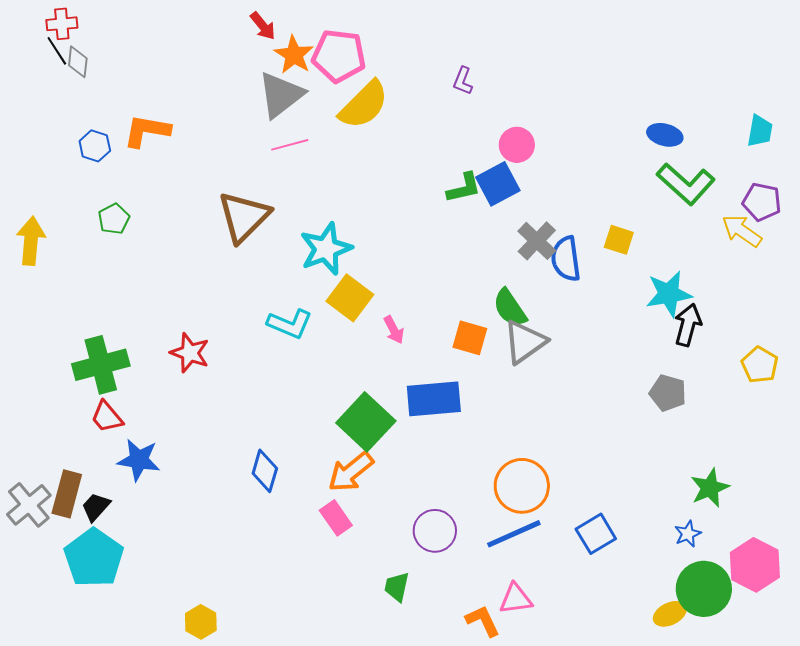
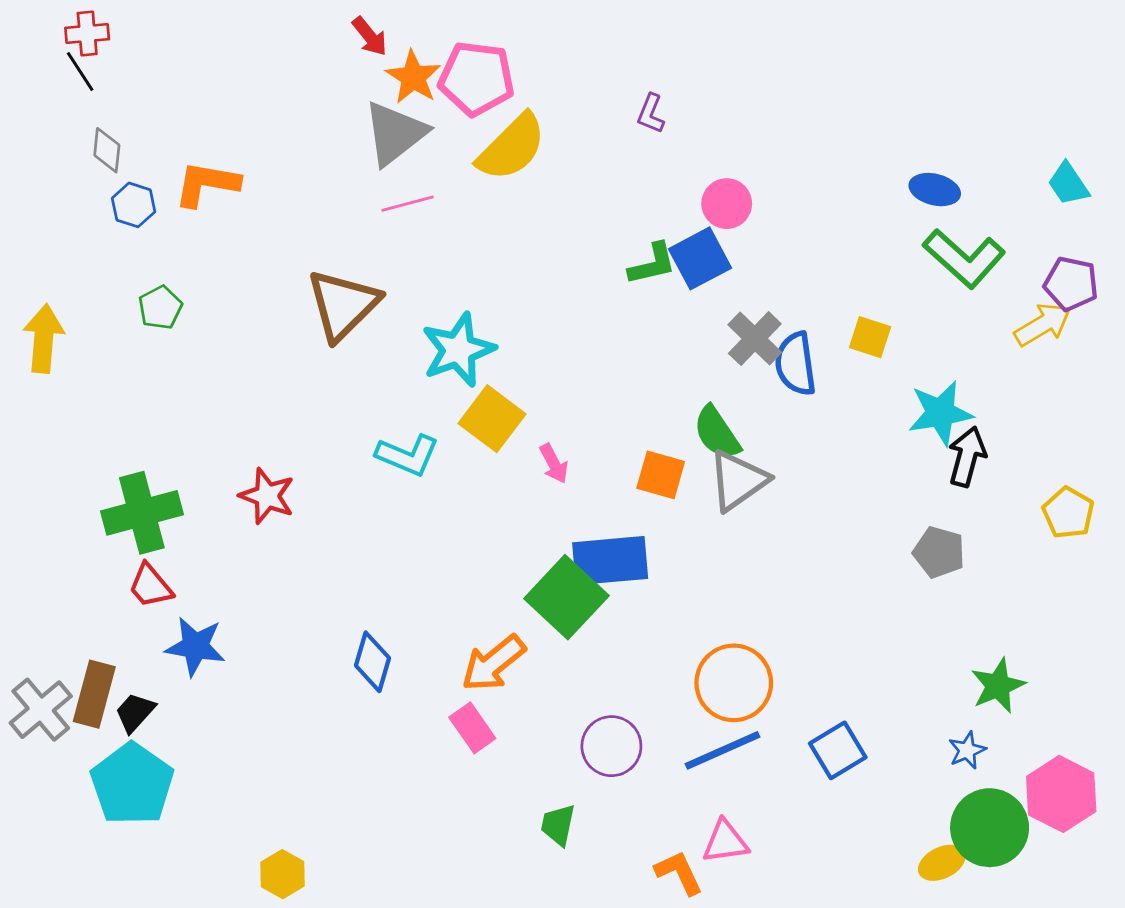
gray diamond: (78, 62) -> (107, 150), moved
cyan trapezoid: (760, 131) -> (1068, 184), turned 136
yellow arrow: (742, 231) -> (1043, 324), turned 114
green square: (366, 422) -> (566, 597), moved

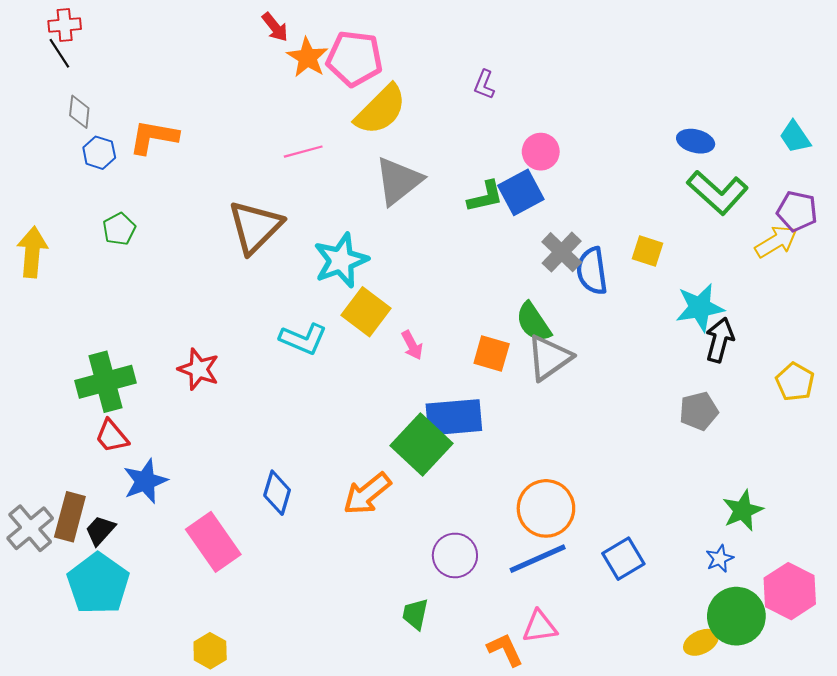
gray triangle: (395, 133) -> (398, 181), moved
gray pentagon: (939, 552) -> (699, 411), turned -30
blue star: (195, 646) -> (145, 481), turned -30
pink rectangle: (472, 728) -> (213, 542), moved, size x1.6

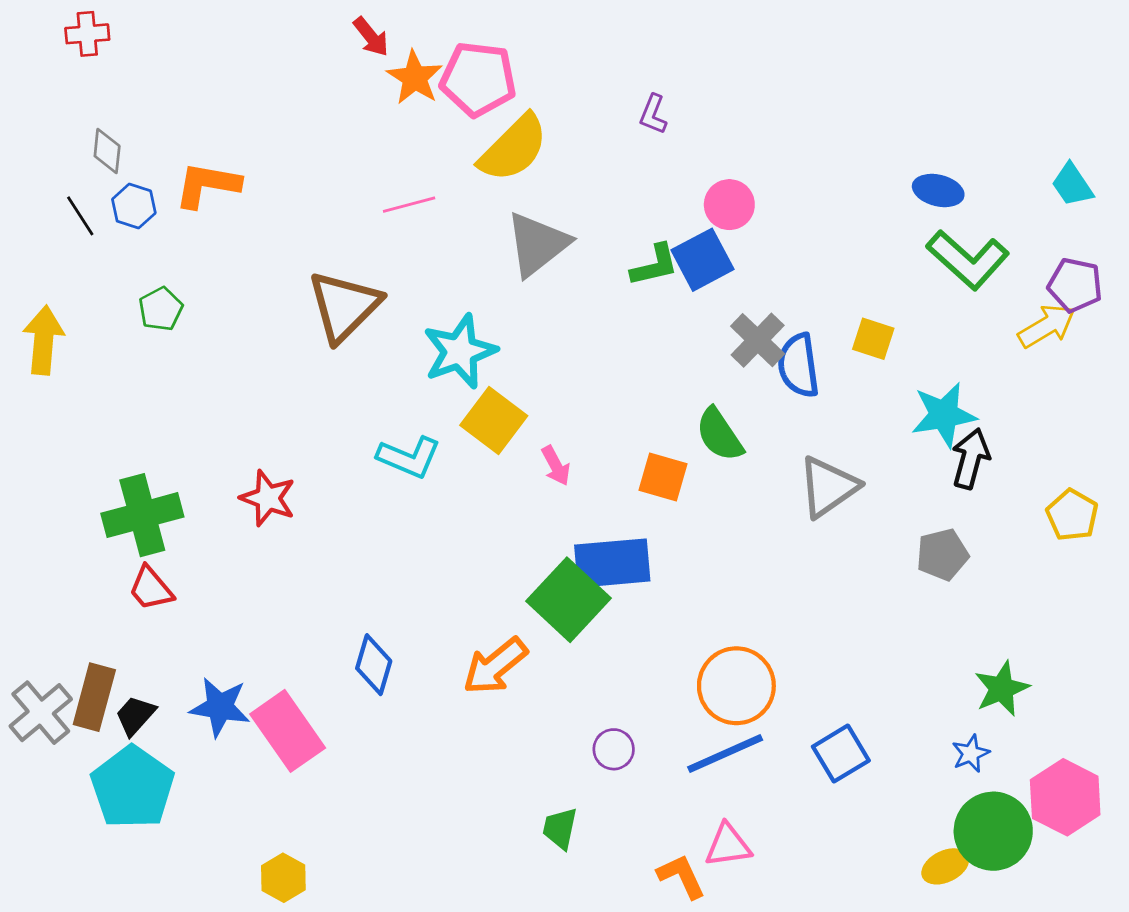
black line: (59, 53) -> (80, 216), moved
gray triangle: (549, 358) -> (828, 487), moved
blue star: (145, 481) -> (220, 707), moved, turned 30
purple circle: (455, 555) -> (614, 749), size x0.7

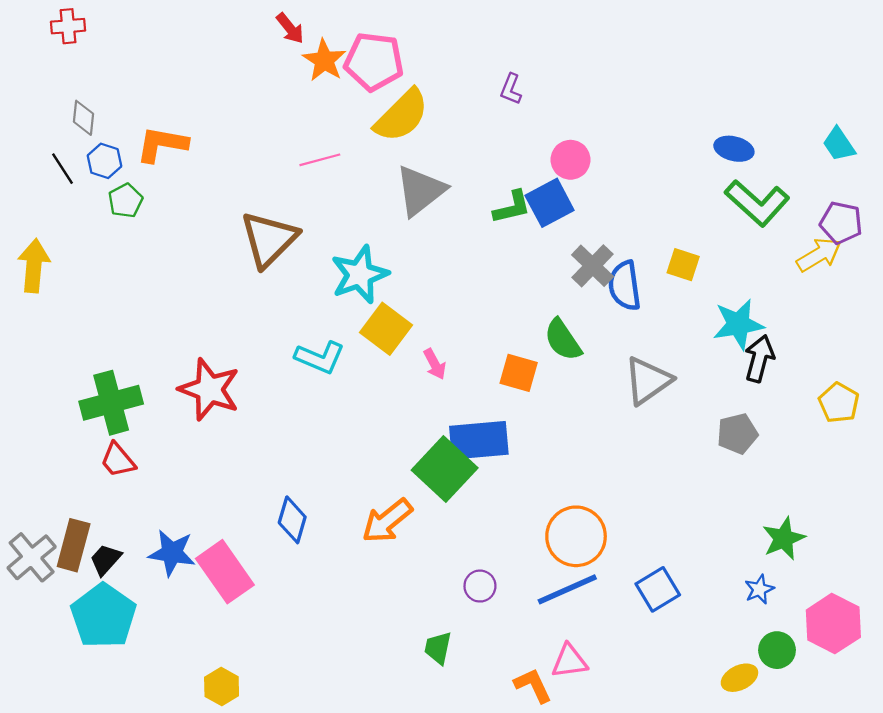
green pentagon: (161, 309) -> (125, 201), moved
red star: (268, 498) -> (209, 389), size x1.4
green circle: (993, 831) -> (777, 650), size x0.6

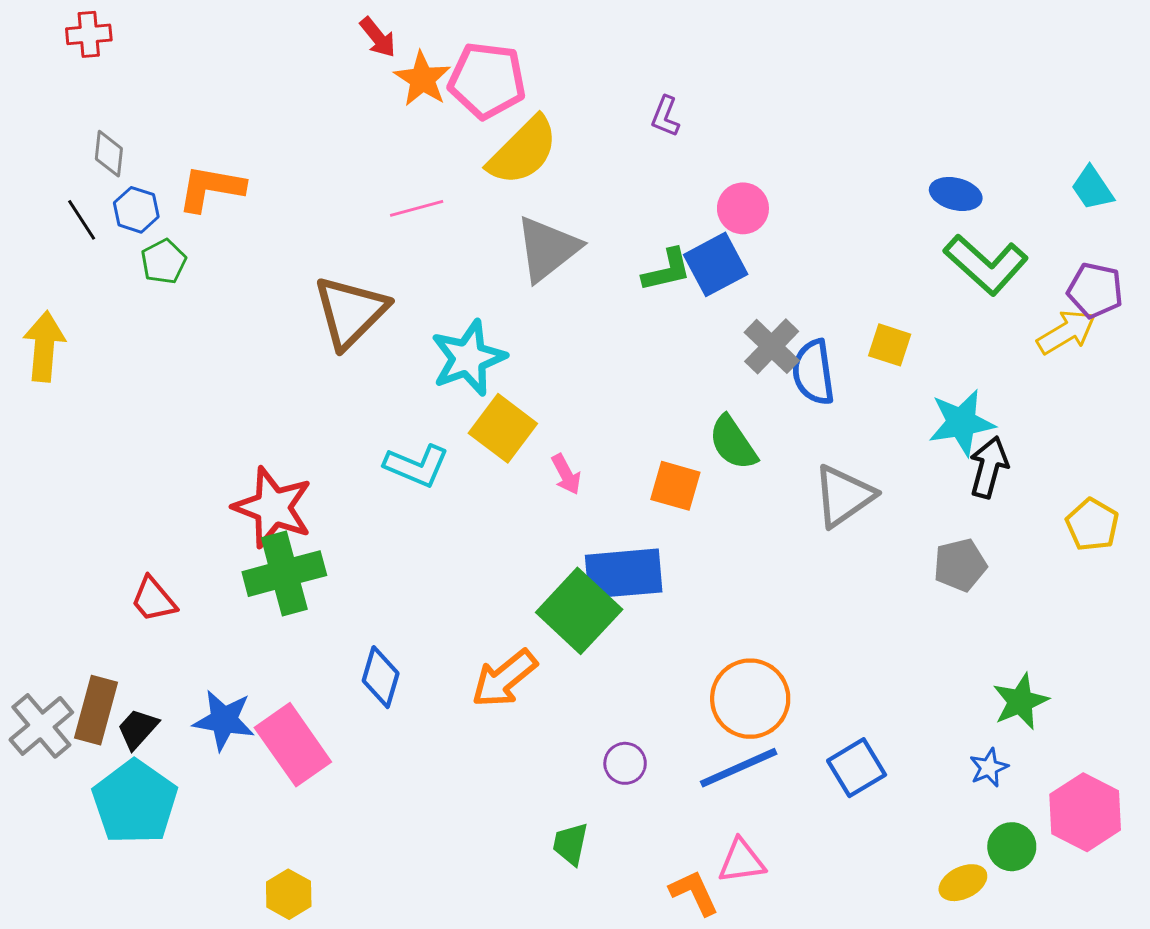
green cross: (111, 403) -> (284, 574), moved

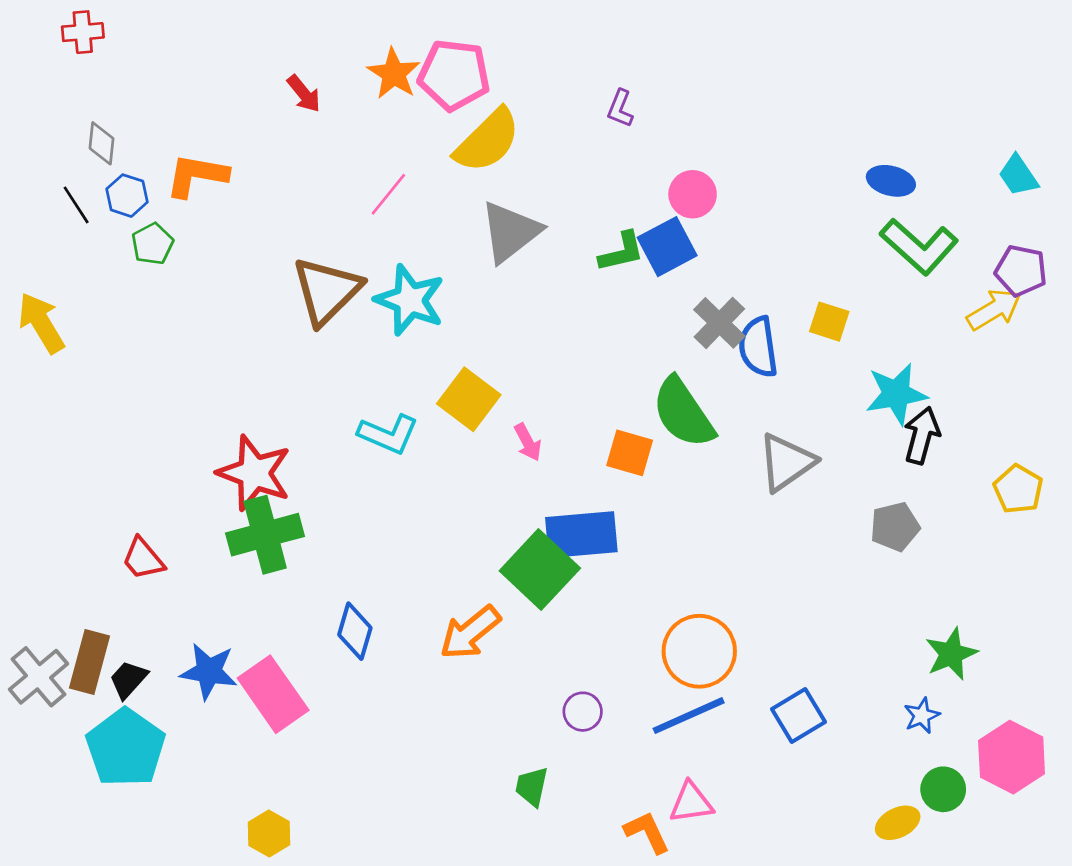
red arrow: (378, 37) -> (304, 94), moved
pink line: (417, 208) -> (388, 194), turned -36
yellow arrow: (44, 346) -> (41, 323), turned -36
cyan star: (468, 358) -> (410, 300), moved, turned -30
green semicircle: (733, 443) -> (683, 413), size x1.4

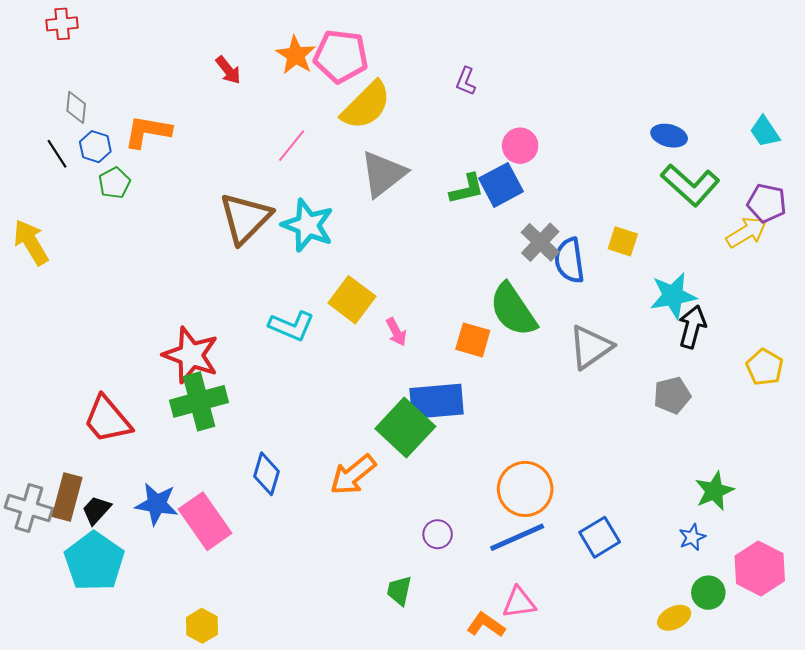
red trapezoid: (143, 559) -> (107, 419), size x1.5
gray cross: (39, 677) -> (29, 508), turned -33
orange L-shape: (647, 832) -> (486, 625), turned -30

